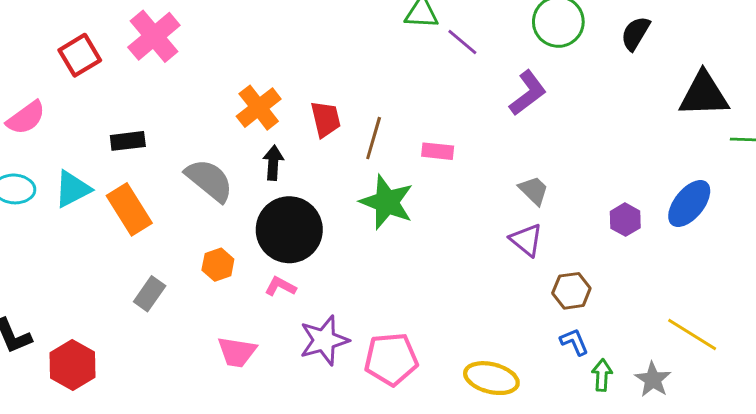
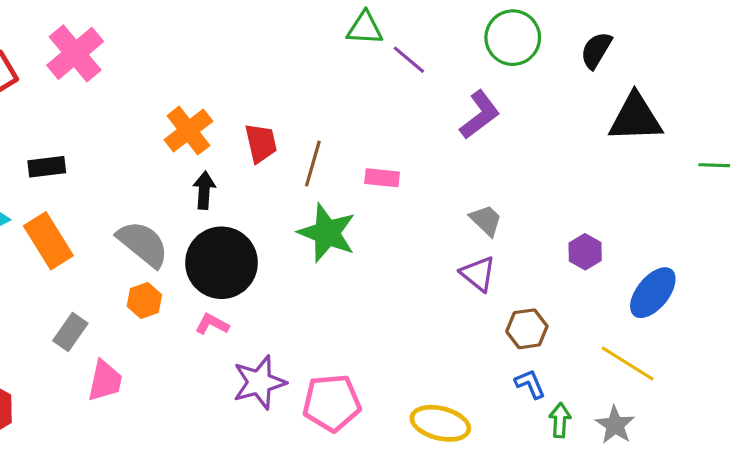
black triangle: (704, 94) -> (636, 118), moved
gray semicircle: (209, 180) -> (143, 244), moved
blue ellipse: (689, 204) -> (653, 293), moved
yellow line: (692, 334) -> (628, 363), moved
pink trapezoid: (237, 352) -> (105, 381), moved, turned -87

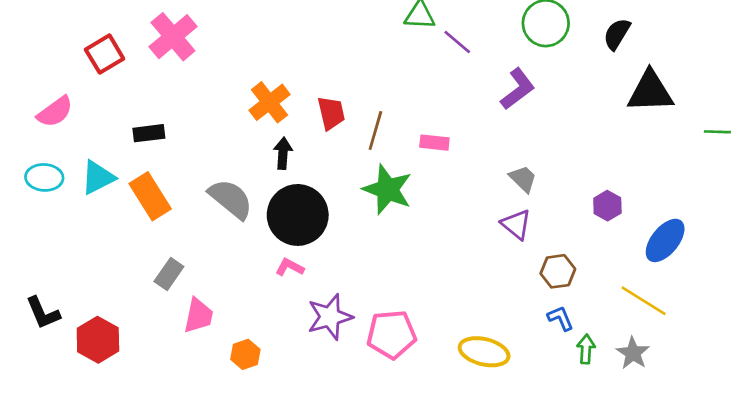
orange hexagon: (144, 301) -> (245, 354), moved

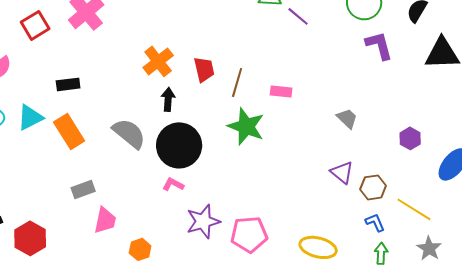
purple L-shape: (518, 89) -> (379, 45), moved, turned -68
purple triangle: (516, 224) -> (342, 172), moved
gray rectangle: (169, 274) -> (83, 189), turned 35
yellow line: (644, 301) -> (414, 209), moved
green arrow: (586, 349) -> (381, 253), moved

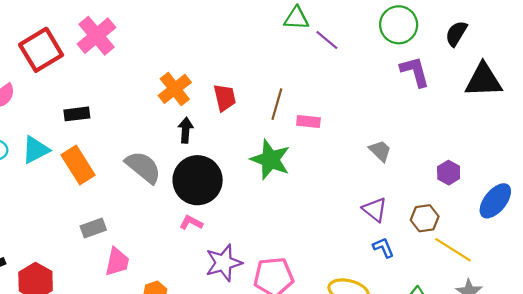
red square: (35, 25) -> (41, 50), size x1.4
brown line: (237, 82) -> (277, 104), moved
brown hexagon: (373, 187) -> (425, 218), moved
blue L-shape: (375, 222) -> (383, 248), moved

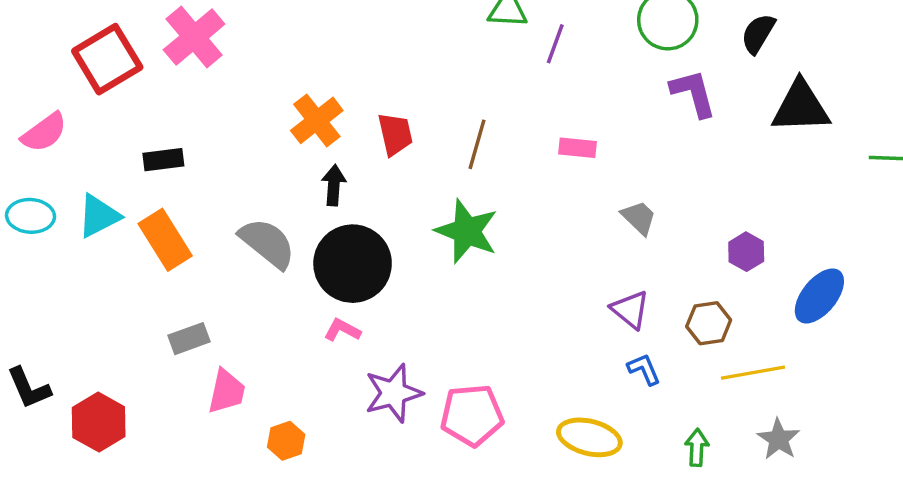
purple line: (327, 40) -> (555, 44), turned 70
pink rectangle: (308, 122) -> (577, 148), moved
yellow line: (453, 250) -> (753, 373), turned -42

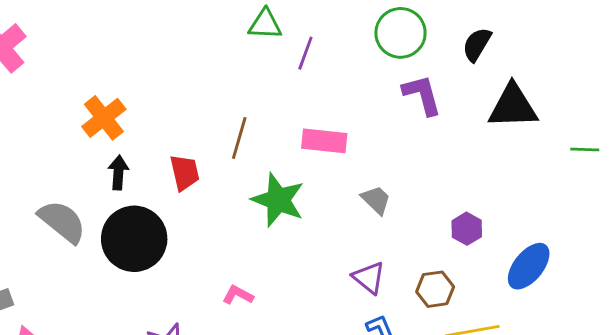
red trapezoid: (395, 134) -> (185, 173), moved
pink rectangle: (577, 148) -> (324, 141), size x1.4
green star: (467, 231) -> (278, 200), moved
pink L-shape: (342, 330) -> (238, 295), moved

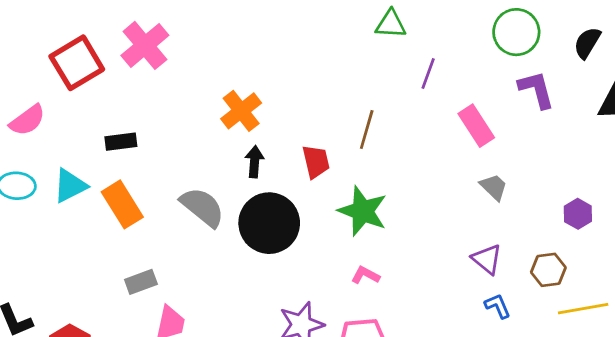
purple line: (305, 53) -> (428, 73), moved
pink rectangle: (324, 141) -> (476, 126), moved, turned 51
green star: (278, 200) -> (363, 211), moved

